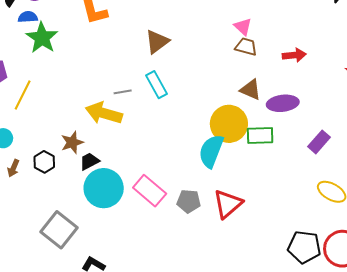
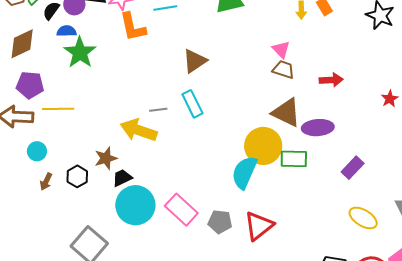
brown triangle: (251, 90) -> (286, 113), size x1.4
yellow line: (23, 95) -> (58, 109), turned 60

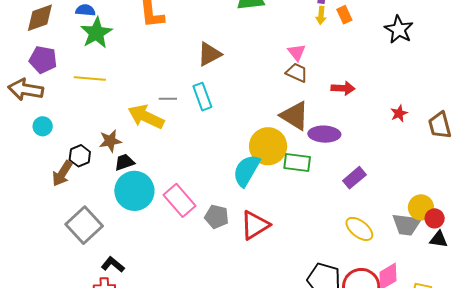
yellow line: (58, 109) -> (90, 78), moved
brown arrow: (46, 182) -> (62, 174), moved, size x1.5

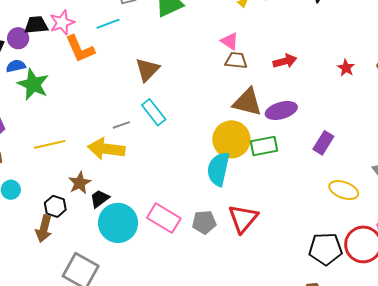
yellow line: (90, 78) -> (50, 144), moved

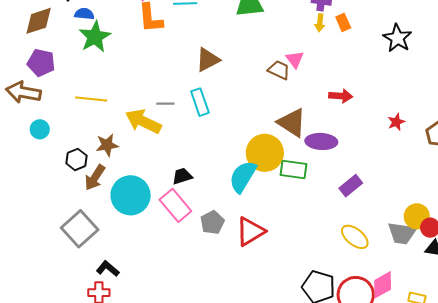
brown trapezoid: (236, 60) -> (279, 70), moved
black trapezoid: (100, 199) -> (182, 176), moved
gray pentagon: (204, 222) -> (212, 222), turned 30
brown arrow: (44, 229) -> (95, 178), moved

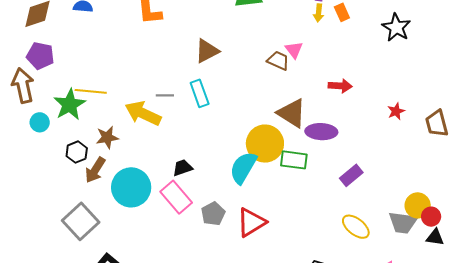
green star: (95, 37) -> (70, 105), moved
brown arrow: (23, 92) -> (23, 86), turned 68

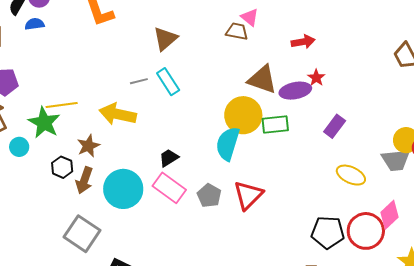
gray line: (165, 95) -> (139, 81), moved
red star: (396, 111) -> (316, 78), moved

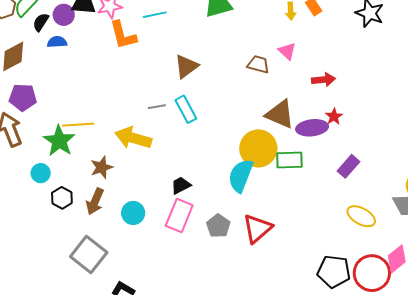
pink triangle: (250, 17) -> (287, 51), moved
cyan circle: (19, 147) -> (41, 173), moved
black hexagon: (62, 167) -> (62, 198), moved
pink rectangle: (169, 188) -> (179, 215), turned 72
cyan circle: (123, 189) -> (133, 213), size x0.6

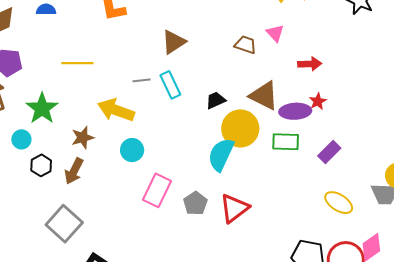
yellow line: (78, 125) -> (77, 63), moved
green rectangle: (289, 160) -> (286, 142), moved
black trapezoid: (181, 185) -> (216, 100), moved
cyan circle: (133, 213) -> (132, 150), moved

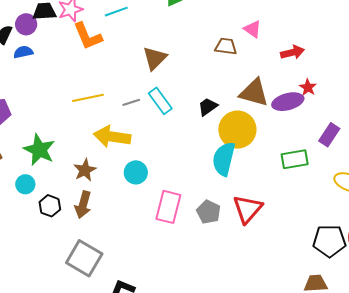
yellow line: (77, 63) -> (88, 98), moved
green rectangle: (286, 142) -> (295, 159), moved

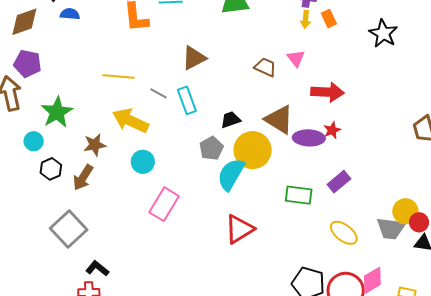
red arrow: (292, 52) -> (327, 92), size x1.4
gray line: (131, 102) -> (159, 93), turned 30
gray pentagon: (209, 212) -> (211, 148), moved

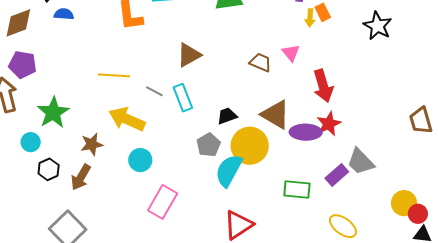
yellow arrow: (305, 19) -> (310, 18), moved
red arrow: (327, 92) -> (323, 86), turned 72
red star: (332, 130) -> (329, 124), size x1.4
gray trapezoid: (391, 228) -> (361, 162), moved, turned 40

